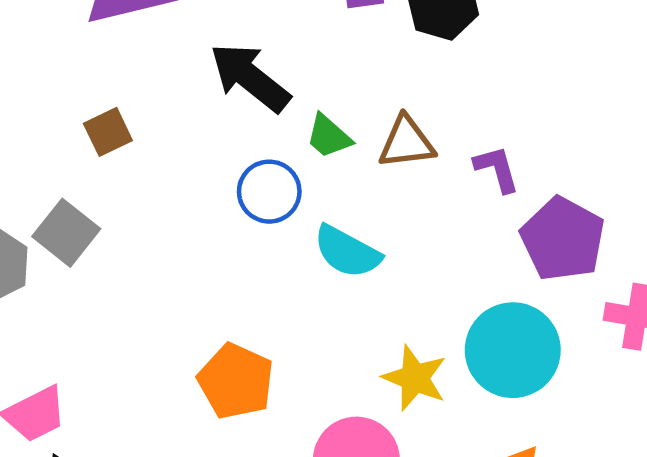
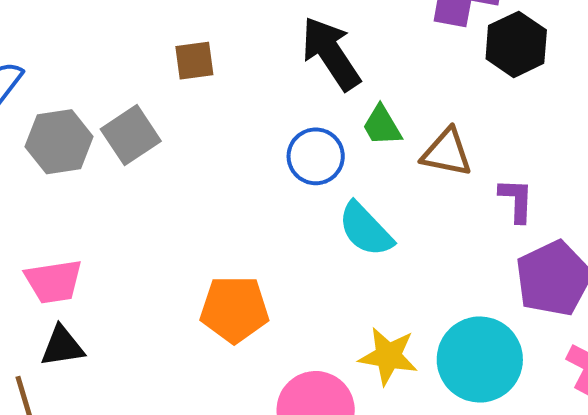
yellow star: (415, 378) -> (388, 356), turned -30
orange pentagon: (236, 381) -> (234, 309), turned 30

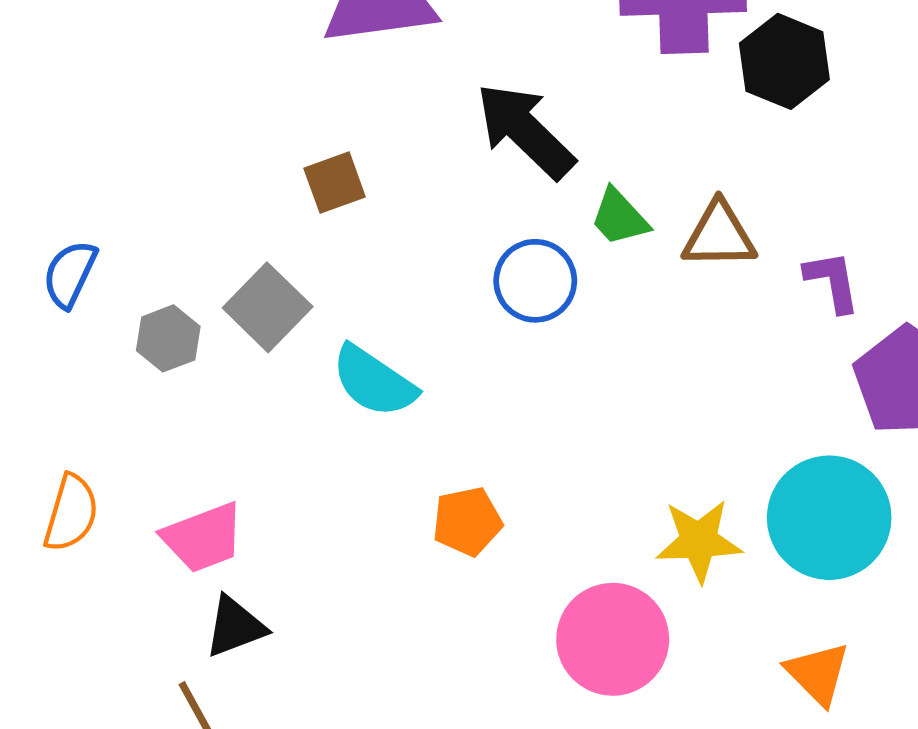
gray hexagon: (59, 142) -> (168, 338), size x0.7
cyan semicircle: (366, 229) -> (374, 381), moved
orange pentagon: (234, 309) -> (467, 521), size x0.7

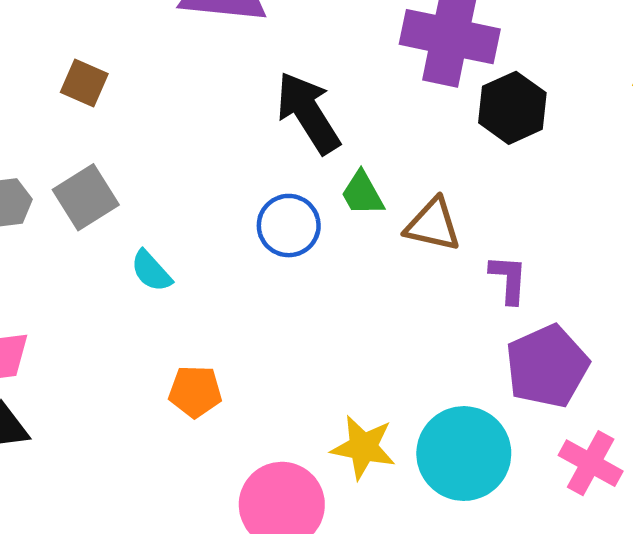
brown square: (335, 183) -> (84, 83), moved, turned 30
cyan semicircle: (374, 381) -> (151, 271), size x0.7

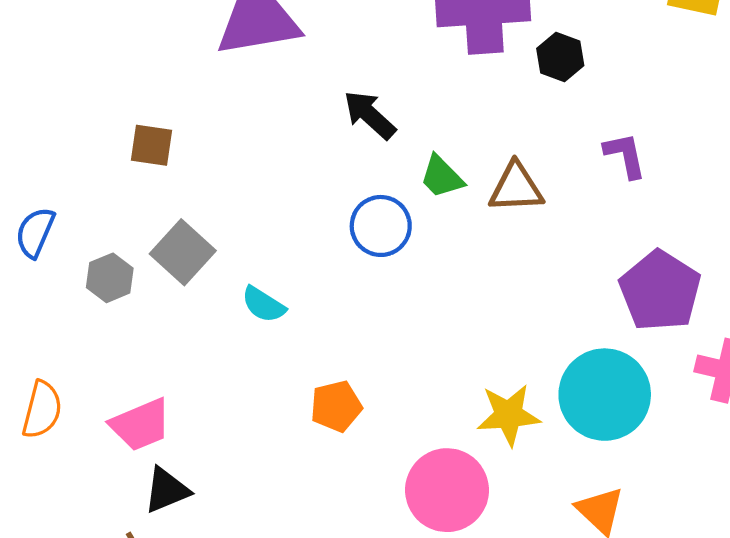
black hexagon: (512, 108) -> (560, 57), size x0.7
black arrow: (308, 113) -> (370, 115), size x0.7
purple L-shape: (508, 279) -> (625, 155), moved

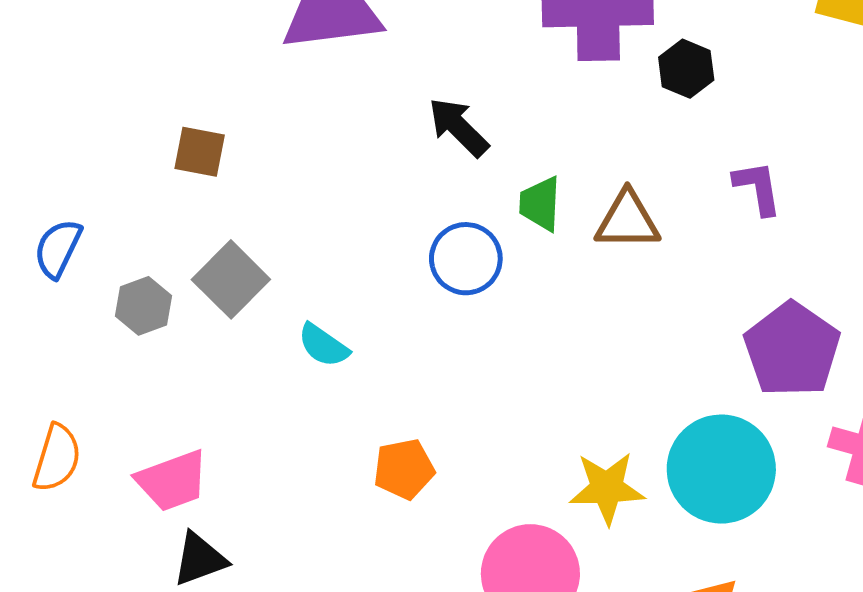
green trapezoid: (442, 177) -> (540, 204), turned 45

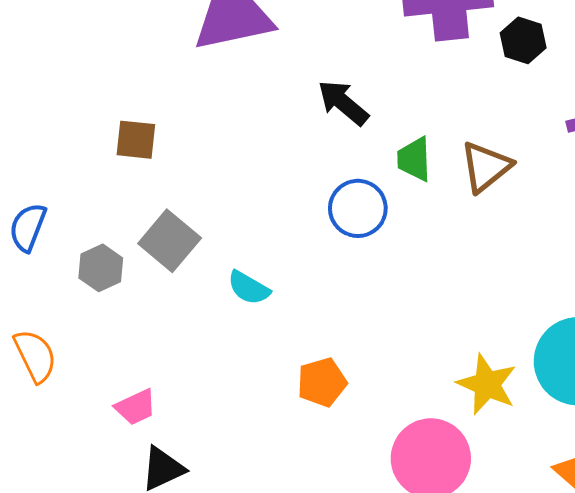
brown triangle: (627, 220) -> (486, 167), turned -34
orange semicircle: (57, 458) -> (35, 356), moved, turned -38
pink trapezoid: (172, 481) -> (136, 407), size x0.7
yellow star: (607, 488) -> (487, 384), turned 30

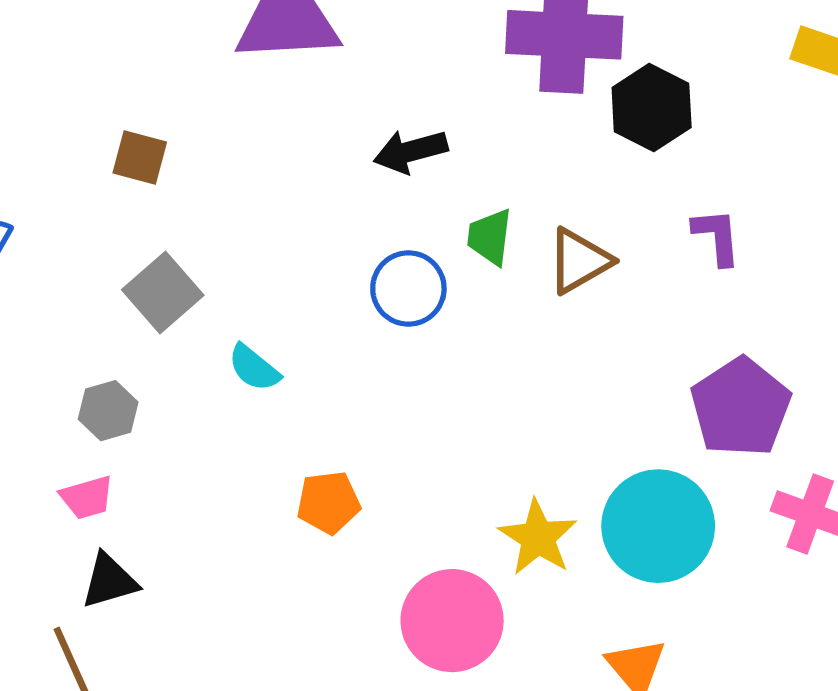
black hexagon: (523, 40) -> (652, 107), size x1.4
black arrow: (343, 103) -> (411, 151), turned -64
gray hexagon: (101, 268) -> (108, 411), moved

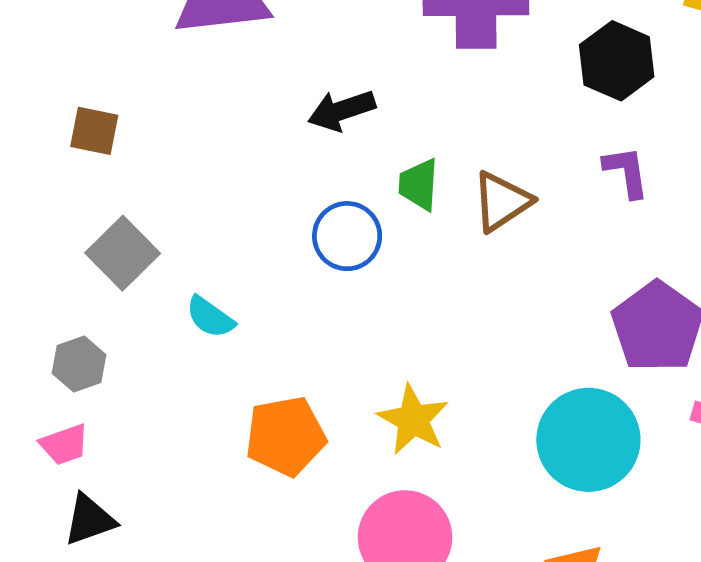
black hexagon: (652, 107) -> (617, 61), moved
orange pentagon: (328, 502) -> (286, 436), size x1.4
yellow star: (538, 537) -> (413, 420), moved

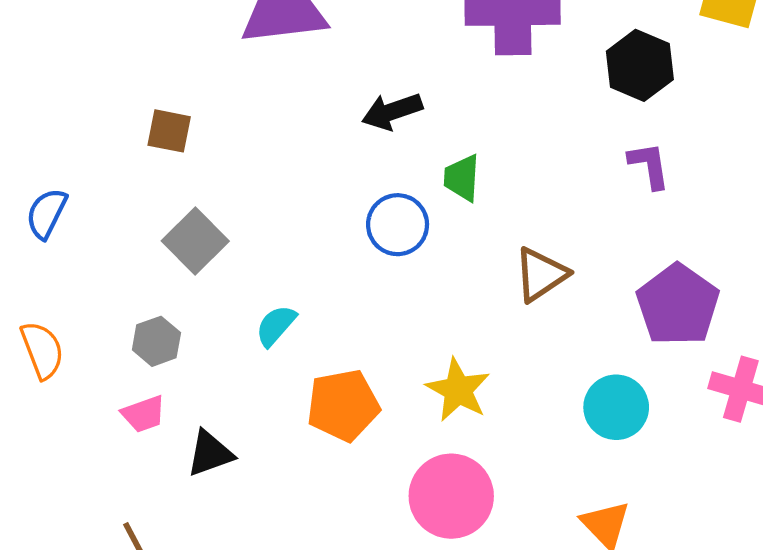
brown triangle: (502, 201) -> (541, 274), moved
cyan semicircle: (210, 317) -> (276, 326), moved, turned 96
cyan circle: (588, 440) -> (616, 407), size x0.7
black triangle: (89, 520) -> (210, 453), moved

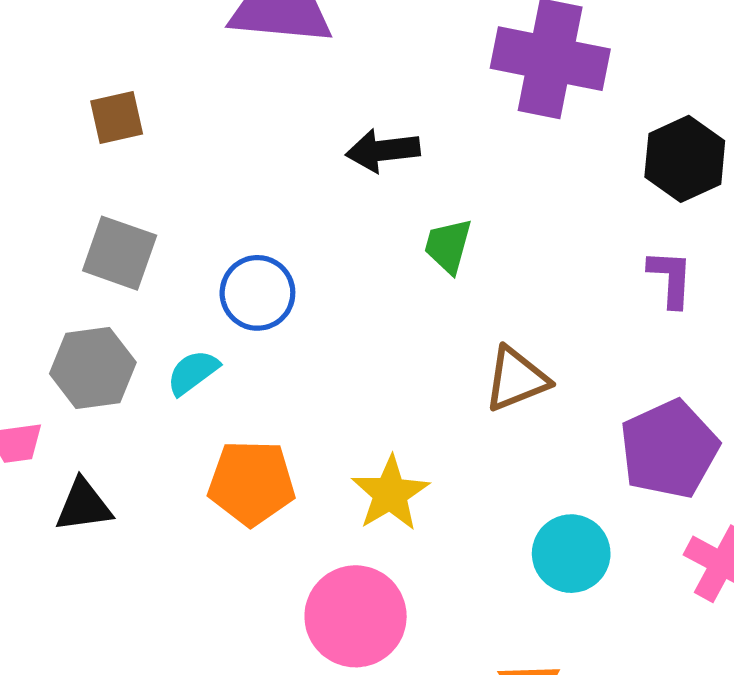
brown square: (169, 131) -> (117, 117), turned -36
blue circle: (398, 225) -> (257, 293), moved
gray square: (195, 241) -> (120, 253), turned -38
gray hexagon: (156, 341) -> (93, 368), moved, size x1.4

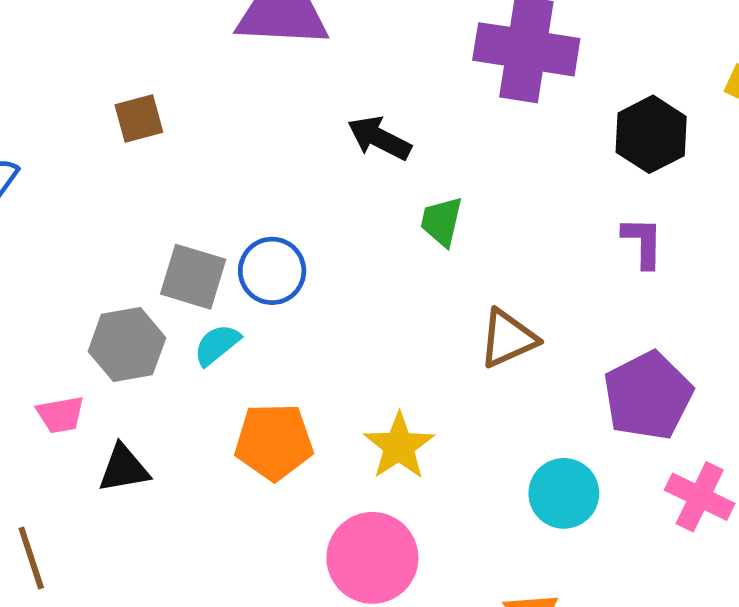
black arrow: (383, 150) -> (379, 138), turned 36
gray square: (120, 253) -> (193, 277), moved

